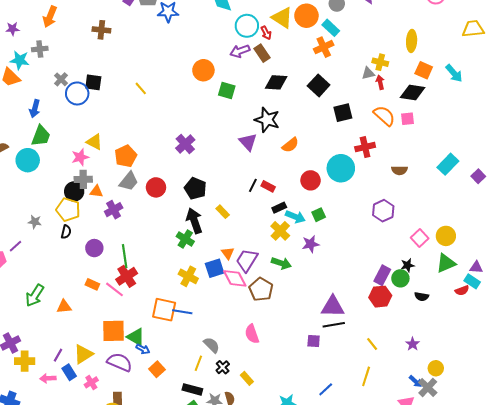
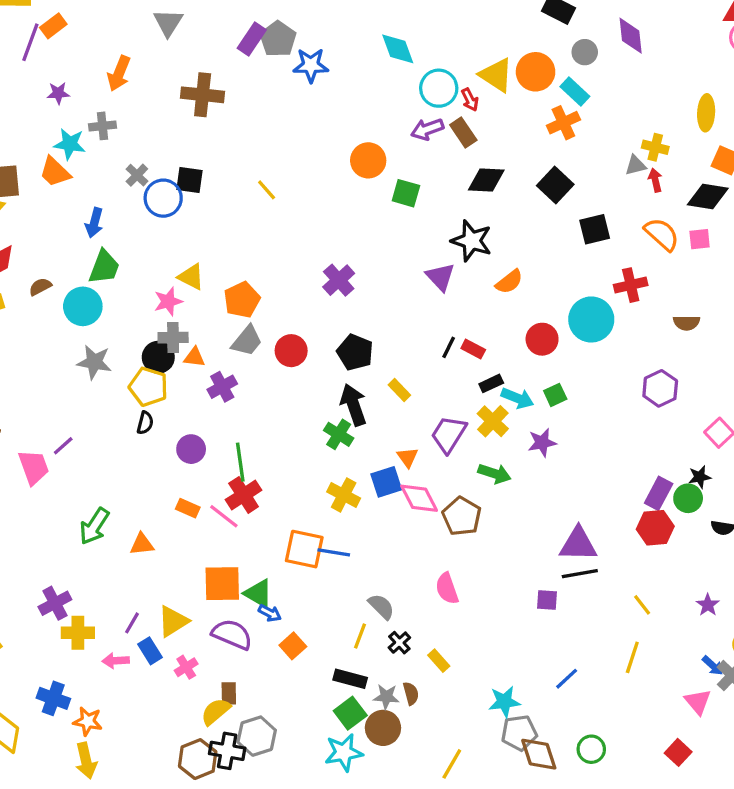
brown cross: (101, 30) -> (203, 95), size x1.4
gray star: (35, 222) -> (94, 362), moved, size x1.5
purple trapezoid: (247, 260) -> (449, 434), moved

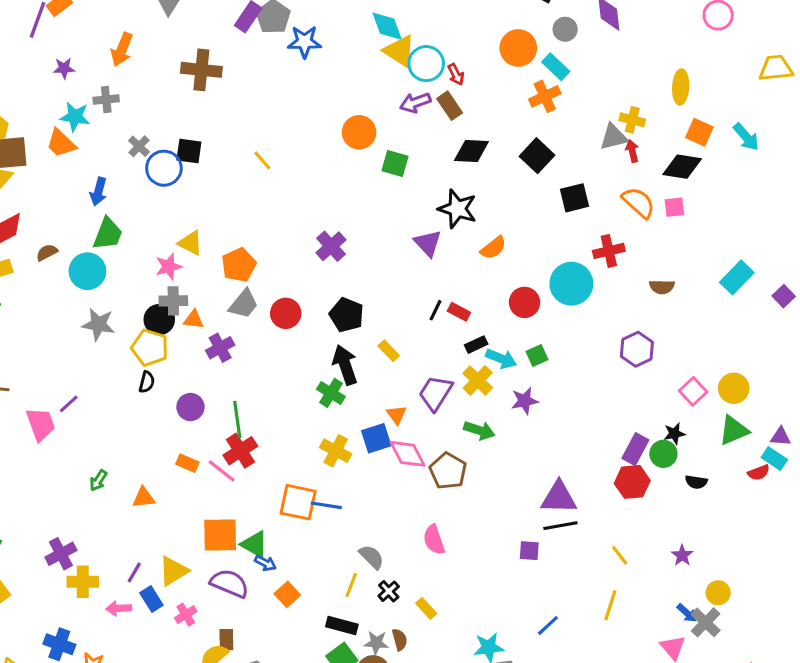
yellow triangle: (496, 75) -> (400, 51), moved
gray triangle: (636, 165) -> (613, 137), size x1.4
green arrow: (94, 526) -> (98, 480), size x0.6

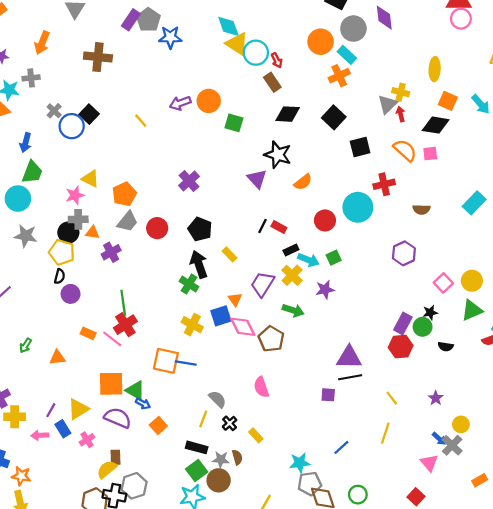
gray circle: (565, 29) -> (353, 29), size x1.5
purple arrow: (415, 103) -> (180, 103), moved
gray triangle: (613, 137) -> (387, 104), turned -30
black square: (189, 151) -> (89, 114), turned 36
purple circle: (190, 407) -> (71, 294), moved

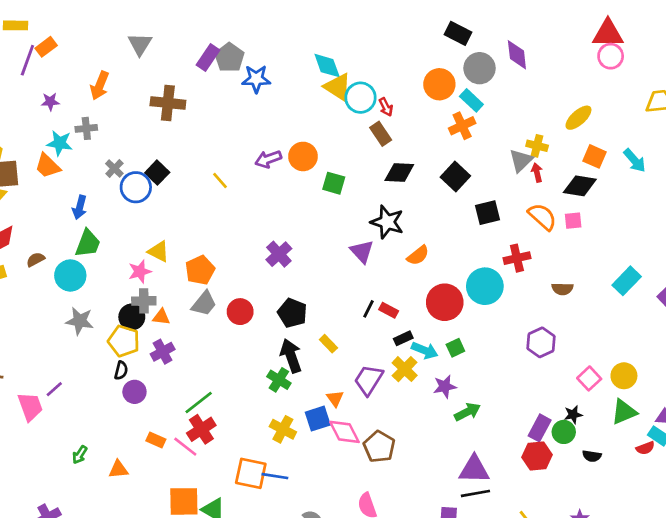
yellow ellipse: (435, 69) -> (578, 118), turned 45
red circle: (325, 220) -> (445, 302), size x1.4
purple cross: (111, 252) -> (163, 352), moved
green line: (123, 303) -> (199, 403), turned 60
green arrow: (293, 310) -> (467, 412), moved, turned -45

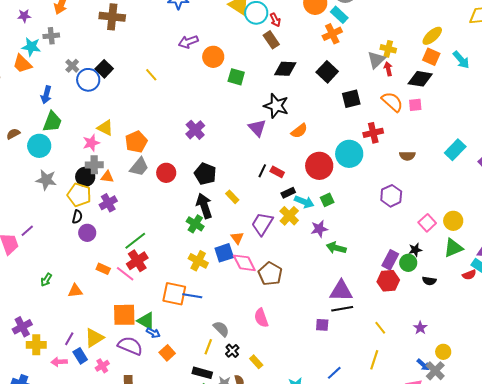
yellow ellipse: (578, 118) -> (432, 36), moved
purple arrow: (268, 159) -> (188, 42), moved
green arrow: (467, 412) -> (336, 248), turned -138

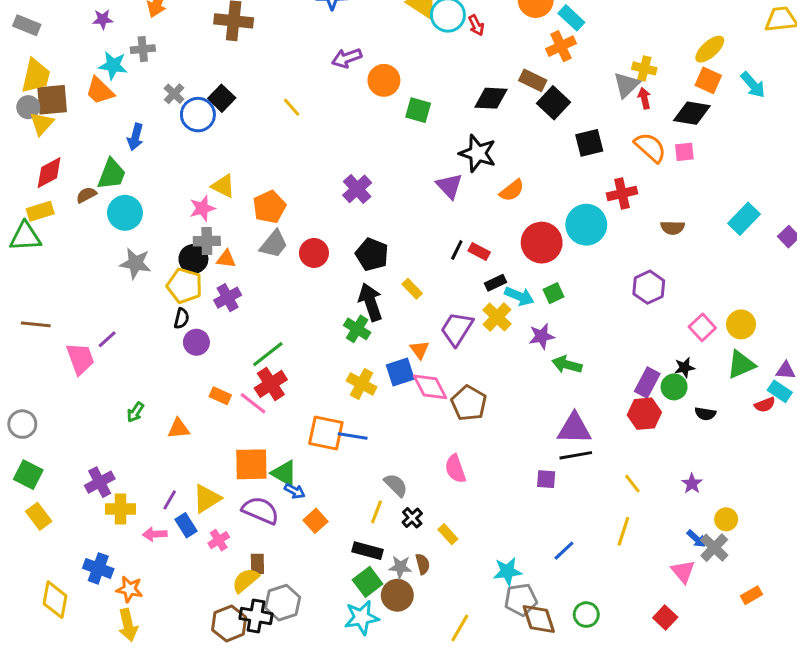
brown rectangle: (271, 40) -> (533, 80), moved, turned -30
green trapezoid: (52, 122) -> (112, 174), moved

